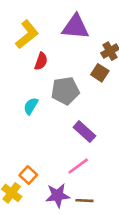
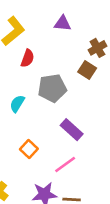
purple triangle: (76, 27) -> (63, 23), size x0.6
orange square: (28, 175) -> (29, 149), moved

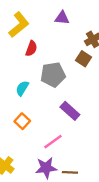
orange square: (29, 149) -> (22, 121), moved
pink line: (65, 165) -> (53, 142), moved

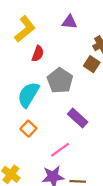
gray pentagon: (53, 75) -> (60, 81), turned -30
cyan semicircle: (22, 88) -> (28, 95), size x1.6

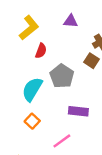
purple rectangle: (78, 118) -> (78, 111), turned -36

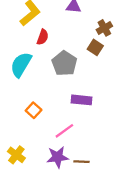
cyan semicircle: (32, 89) -> (21, 65), moved

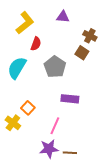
brown cross: (104, 28) -> (90, 36), turned -32
pink line: (64, 131) -> (55, 126), turned -30
yellow cross: (16, 155) -> (13, 123), moved

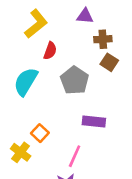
brown cross: (90, 36) -> (103, 39), moved, turned -32

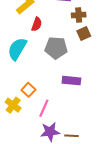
brown square: (109, 62) -> (84, 33), turned 32
gray pentagon: (75, 80) -> (56, 48), turned -30
pink line: (75, 156) -> (44, 108), moved

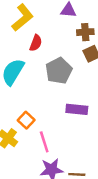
gray pentagon: (56, 48) -> (59, 71), turned -30
pink line: (44, 108) -> (44, 142), turned -42

